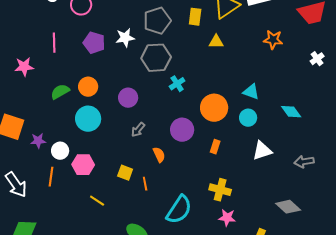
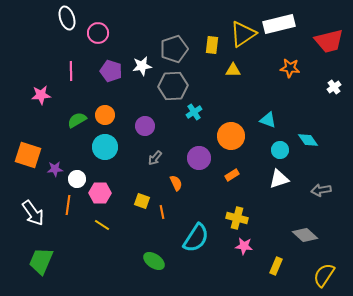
cyan circle: (248, 118) -> (280, 150), moved
orange rectangle: (215, 147) -> (232, 175), turned 40
yellow line: (97, 201) -> (102, 225), moved

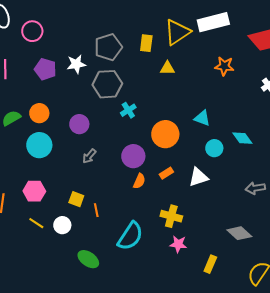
white circle: (77, 179) -> (62, 225), moved
white triangle: (279, 179) -> (198, 177), moved
orange semicircle: (176, 183) -> (139, 181), moved, turned 49

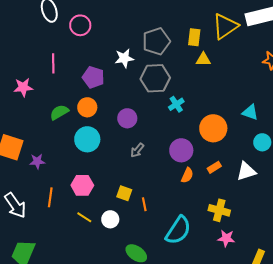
yellow triangle: (167, 68) -> (203, 59), moved
purple pentagon: (45, 69) -> (93, 77), moved

